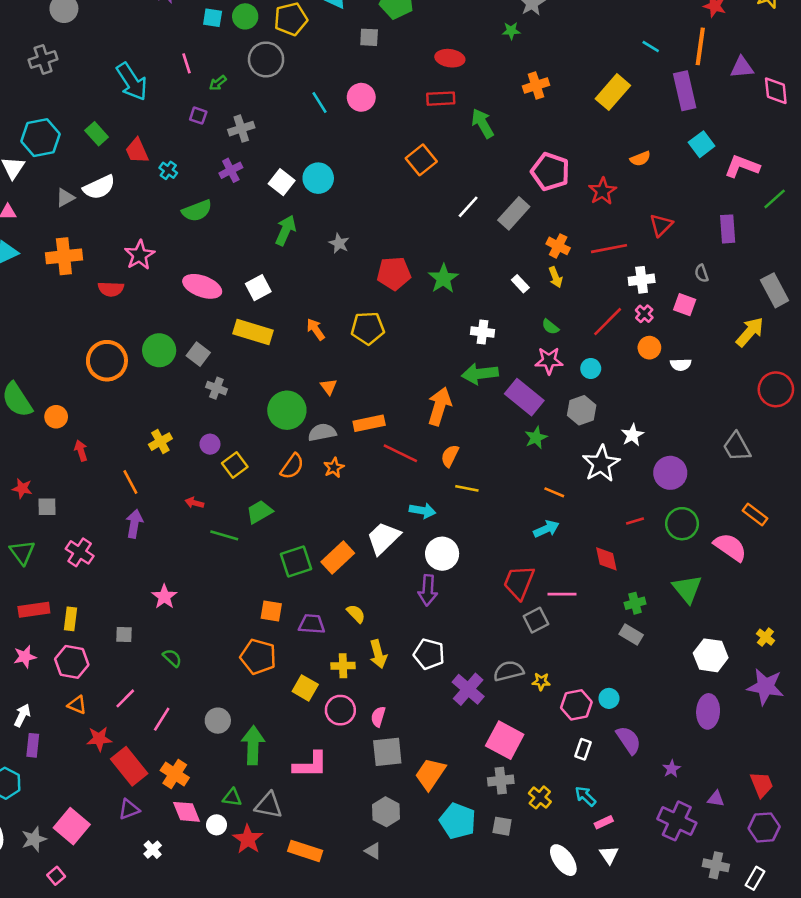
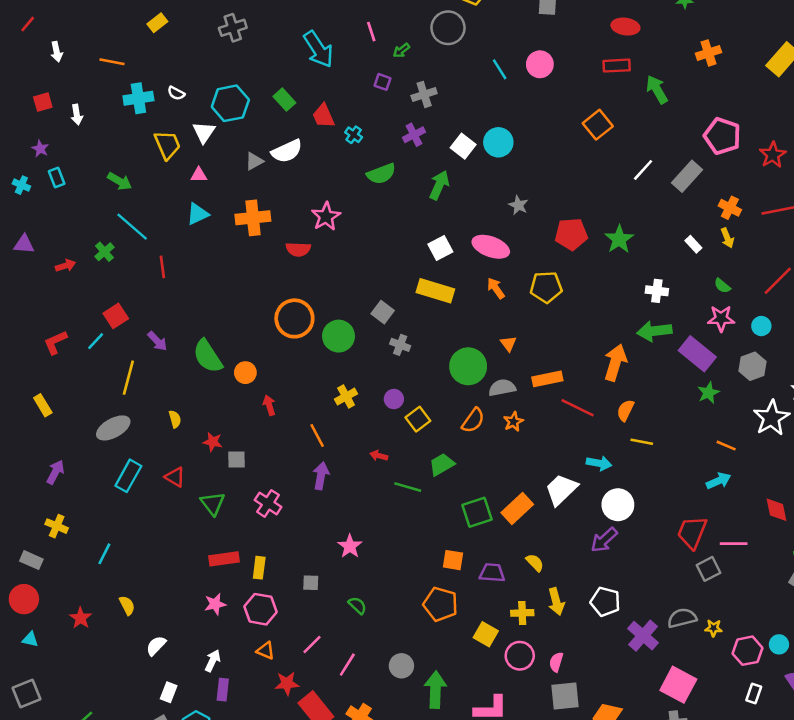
green arrow: (286, 230) -> (439, 185), moved
pink ellipse: (202, 286) -> (491, 247), moved
green circle: (159, 350) -> (339, 336), moved
purple arrow: (428, 590) -> (604, 540), turned 44

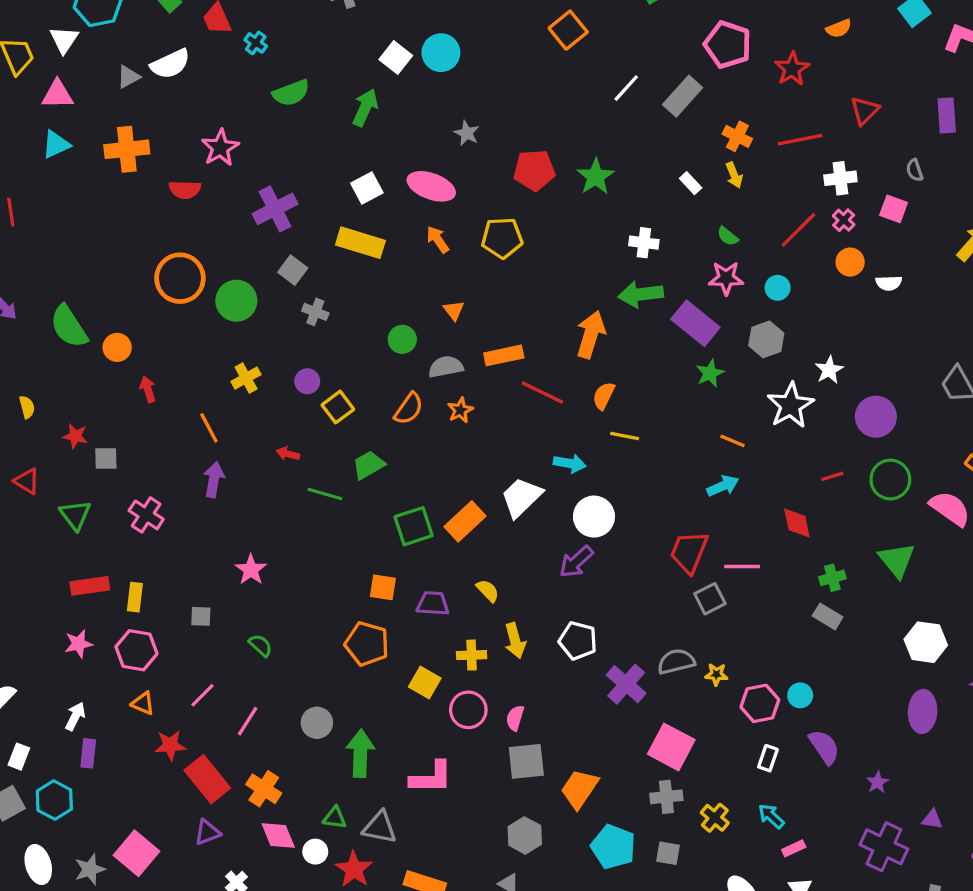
purple cross: (414, 135) -> (275, 209), moved, size x1.5
pink triangle: (199, 175) -> (58, 95), size x1.5
green circle: (468, 366) -> (402, 339), size x0.6

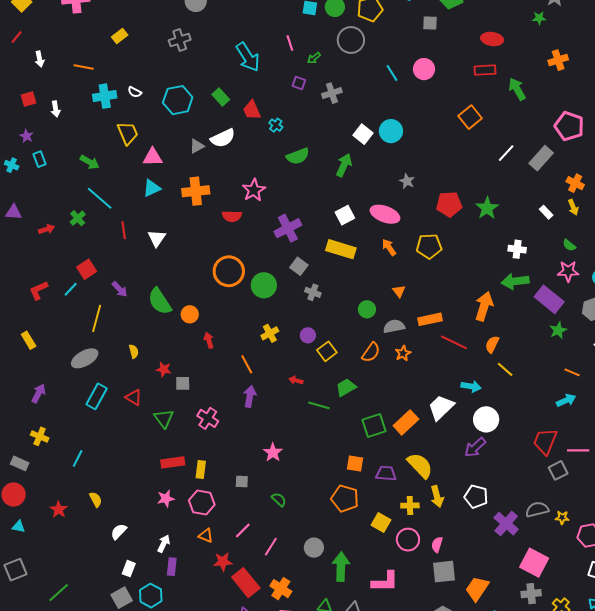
white triangle: (64, 40) -> (157, 238), moved
yellow line: (625, 436) -> (505, 369), turned 30
yellow semicircle: (488, 591) -> (420, 465), size x1.8

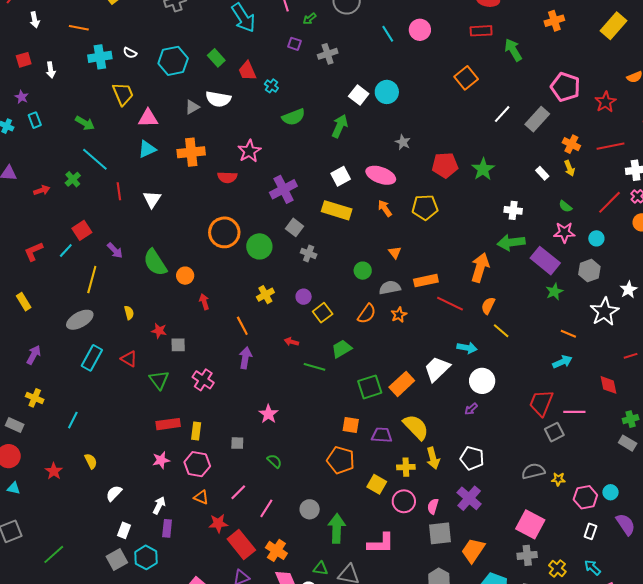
white semicircle: (223, 138) -> (218, 99), turned 35
purple arrow: (475, 447) -> (471, 409), size x0.6
purple cross: (506, 524) -> (469, 498), moved

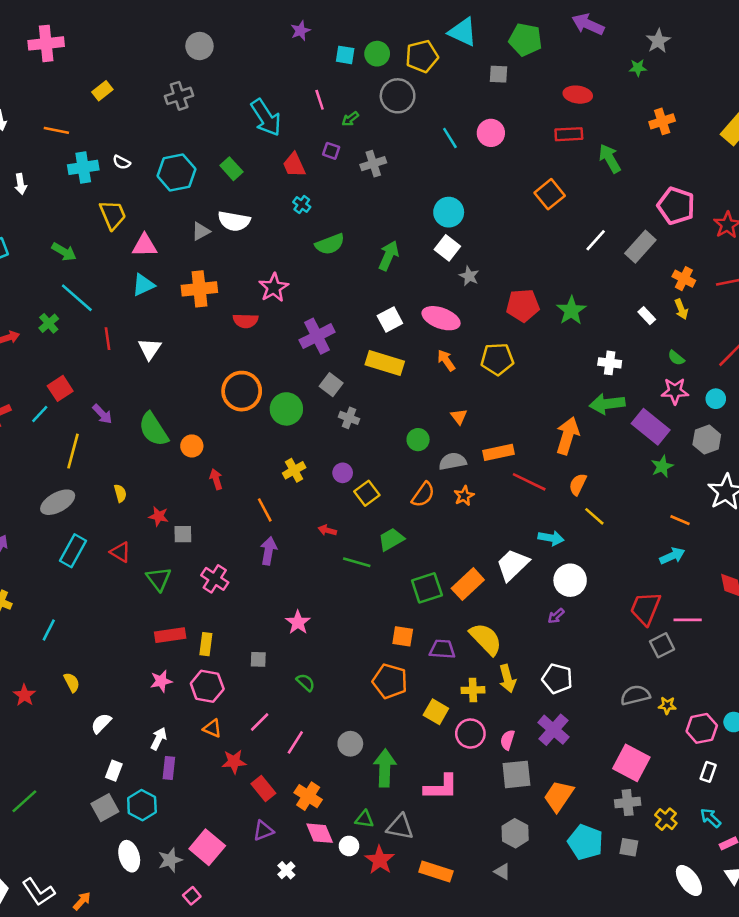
red trapezoid: (247, 71) -> (294, 165), moved
white square: (359, 95) -> (447, 248), moved
red rectangle: (241, 544) -> (263, 788), size x0.7

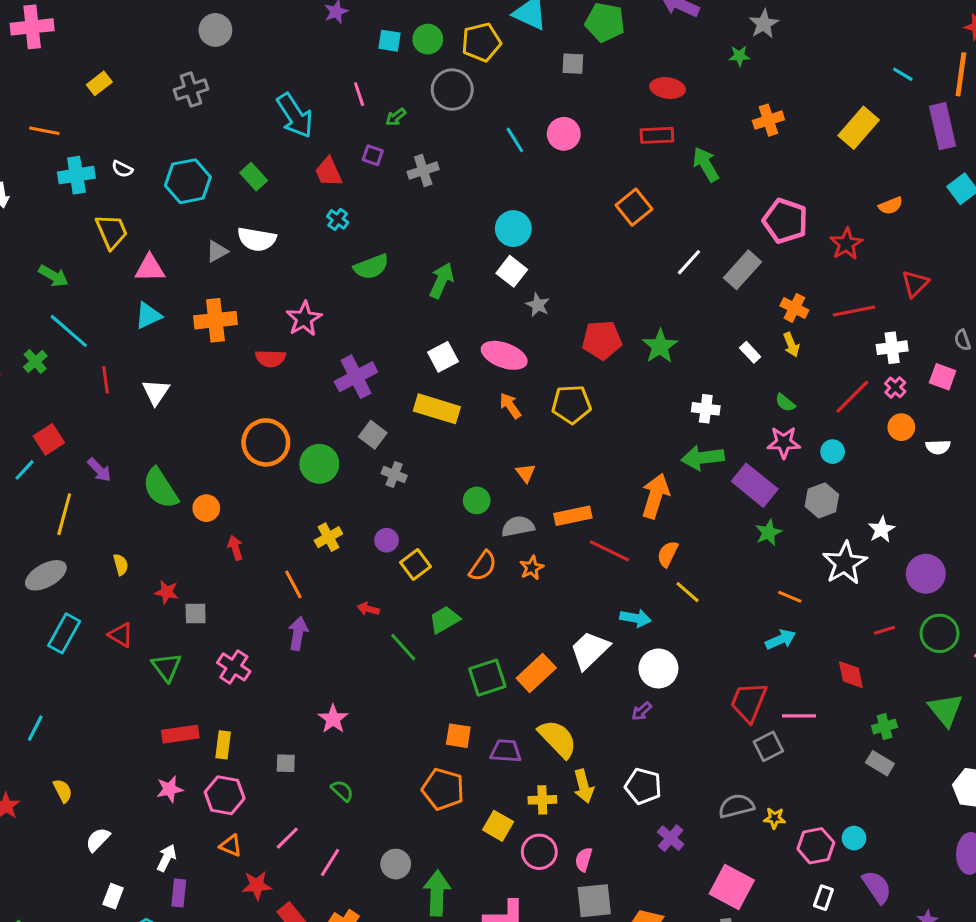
green line: (357, 562) -> (403, 647), turned 32
purple cross: (553, 730) -> (671, 838), moved, size x0.7

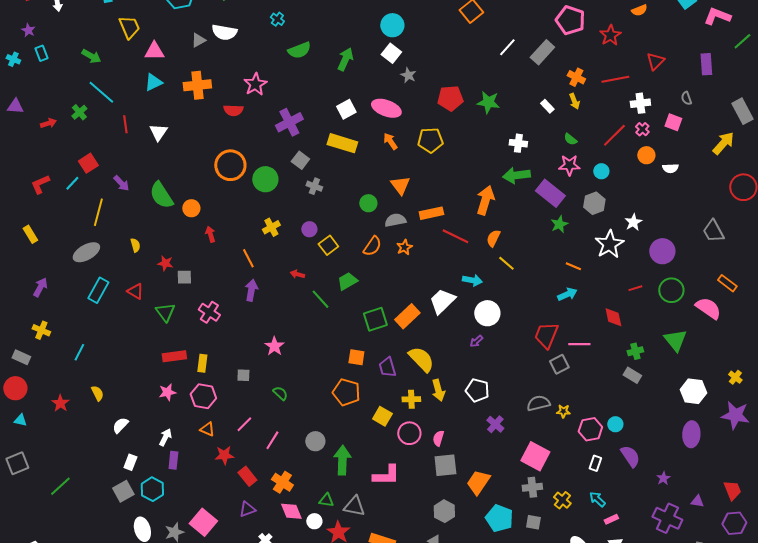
green star: (660, 346) -> (488, 102), turned -30
orange triangle: (526, 473) -> (400, 185), size x1.5
purple trapezoid: (506, 751) -> (387, 367), turned -110

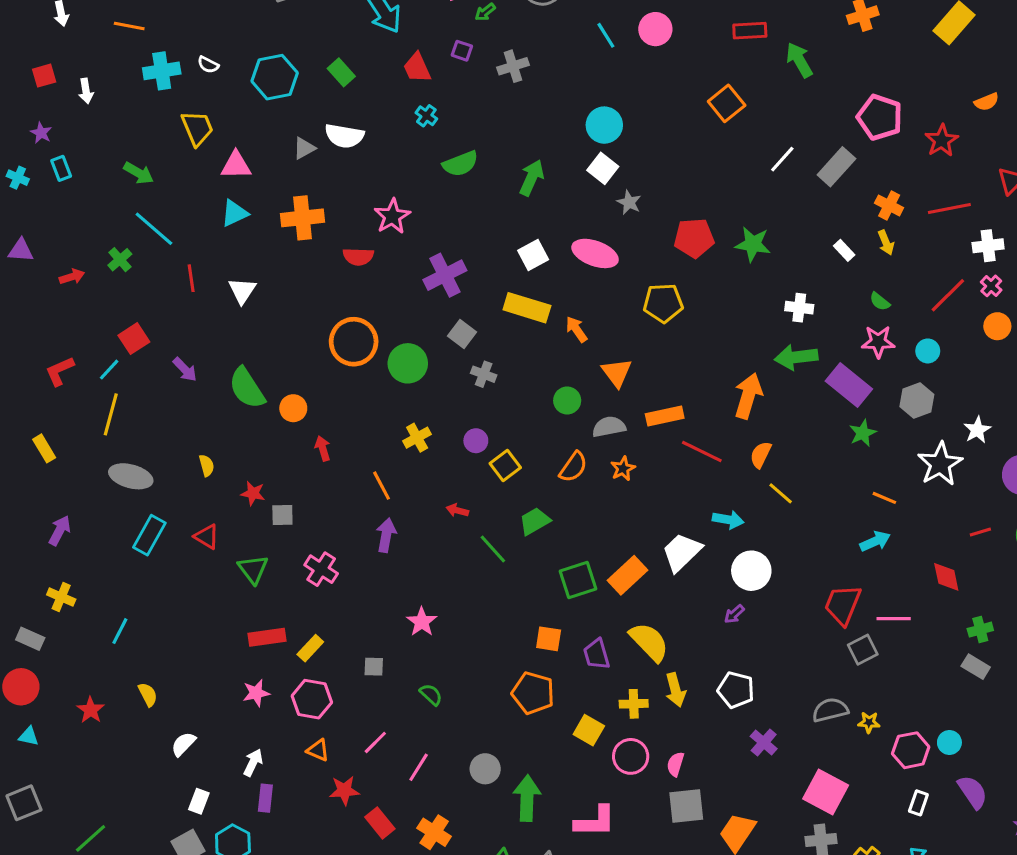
orange arrow: (390, 141) -> (576, 329), moved
yellow line: (98, 212) -> (111, 414), moved
gray ellipse: (86, 252) -> (131, 476), turned 44
yellow rectangle: (202, 363) -> (310, 648), turned 36

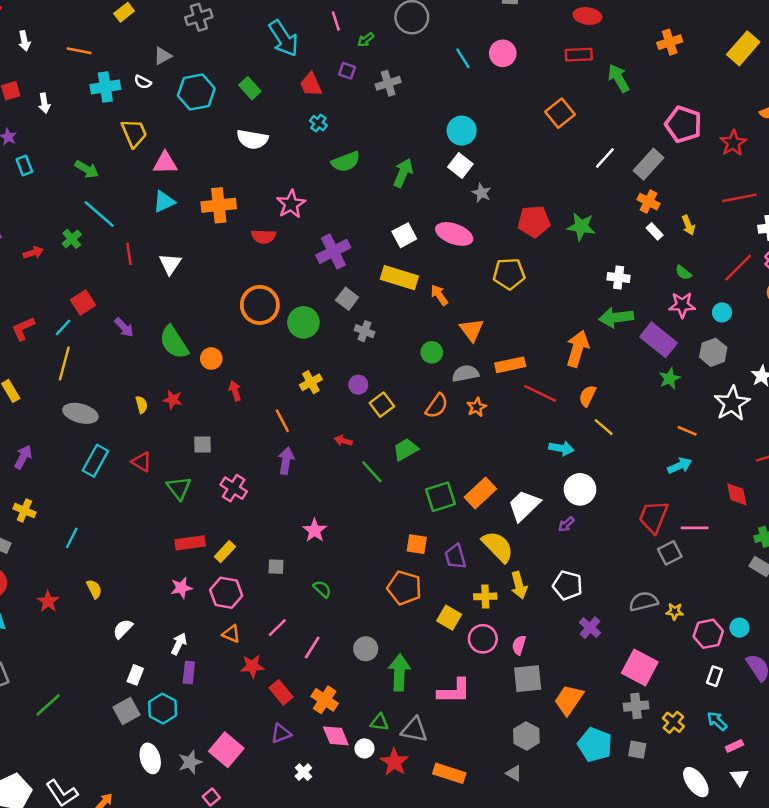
gray triangle: (304, 148) -> (163, 56), moved
orange cross: (889, 205) -> (648, 202), moved
red star: (253, 493) -> (173, 400), moved
white trapezoid: (682, 552) -> (524, 506), moved

